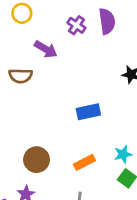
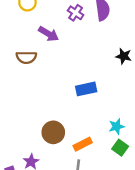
brown circle: (37, 160) -> (53, 132), moved
orange rectangle: (84, 162) -> (83, 144), moved

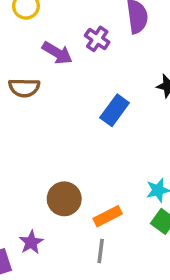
purple cross: (76, 13) -> (97, 39), moved
blue rectangle: (86, 89) -> (115, 110), moved, turned -42

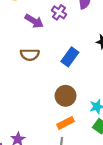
brown semicircle: (24, 88) -> (30, 55), moved
brown circle: (64, 199) -> (66, 96), moved

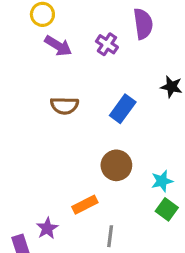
purple arrow: (34, 21) -> (58, 46), moved
orange rectangle: (66, 123) -> (85, 205), moved

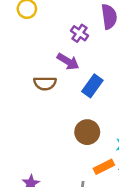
purple arrow: (58, 46) -> (68, 61), moved
orange rectangle: (85, 205) -> (104, 167), moved

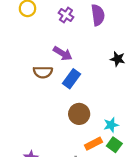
purple cross: (80, 33) -> (66, 15), moved
blue rectangle: (92, 86) -> (71, 79), moved

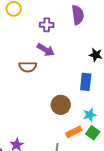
purple cross: (66, 15) -> (47, 25), moved, turned -32
blue rectangle: (71, 79) -> (86, 82), moved, turned -30

